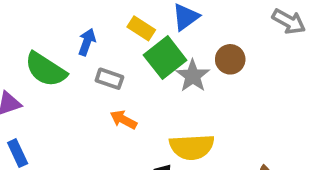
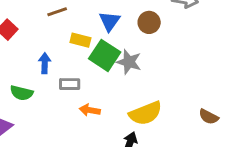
brown circle: (230, 59) -> (149, 22), moved
green semicircle: (46, 69) -> (22, 93), size x0.7

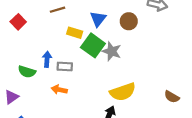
blue arrow: (45, 63) -> (47, 59), moved
orange arrow: (90, 110) -> (59, 90), moved

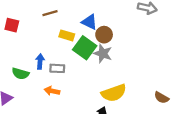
blue triangle: (98, 19) -> (89, 22), turned -42
brown circle: (129, 21) -> (104, 35), moved
red square: (18, 22) -> (12, 25), turned -32

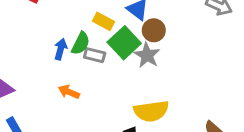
gray rectangle: (57, 68) -> (95, 55), moved
green semicircle: (20, 74) -> (81, 43), moved, turned -91

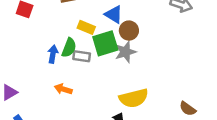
green square: (124, 43) -> (105, 43), turned 32
gray star: (147, 55) -> (125, 52), turned 30

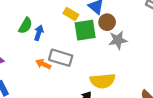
green semicircle: (69, 48) -> (25, 26), moved
gray star: (125, 52) -> (118, 40), moved
gray rectangle: (82, 56) -> (61, 58), moved, size x1.5

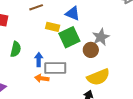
brown circle: (107, 22) -> (91, 50), moved
blue arrow: (39, 33) -> (39, 60), moved

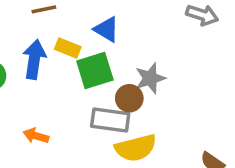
blue arrow: (39, 60) -> (34, 59), moved, size x1.5
gray rectangle: (55, 68) -> (110, 120), moved

